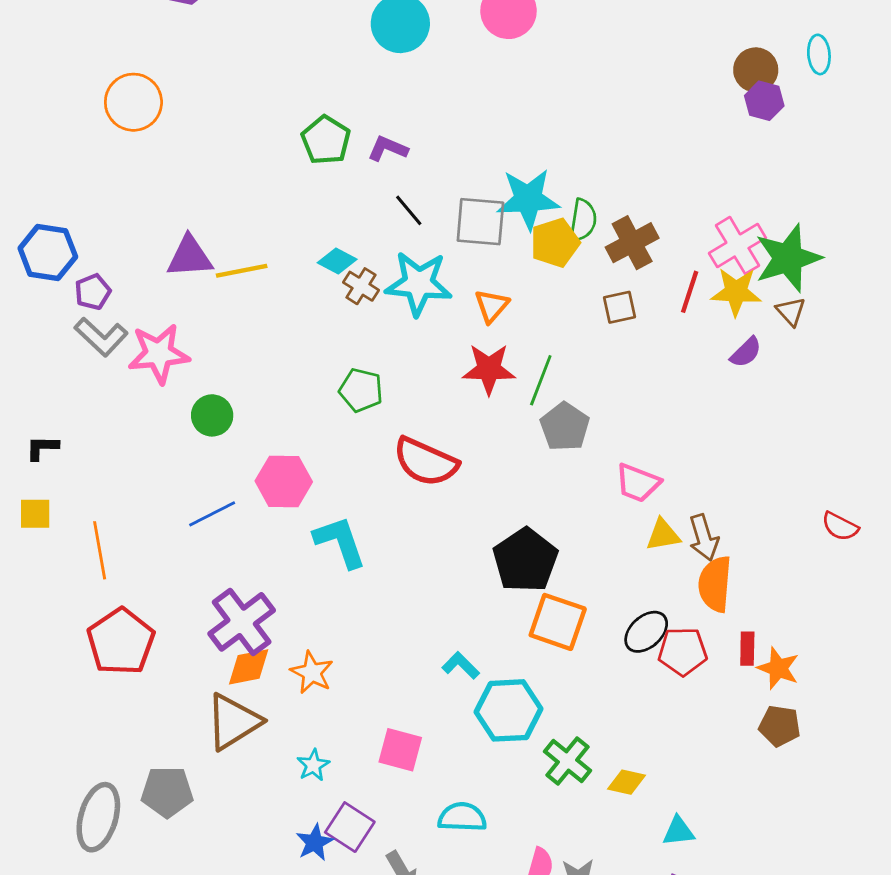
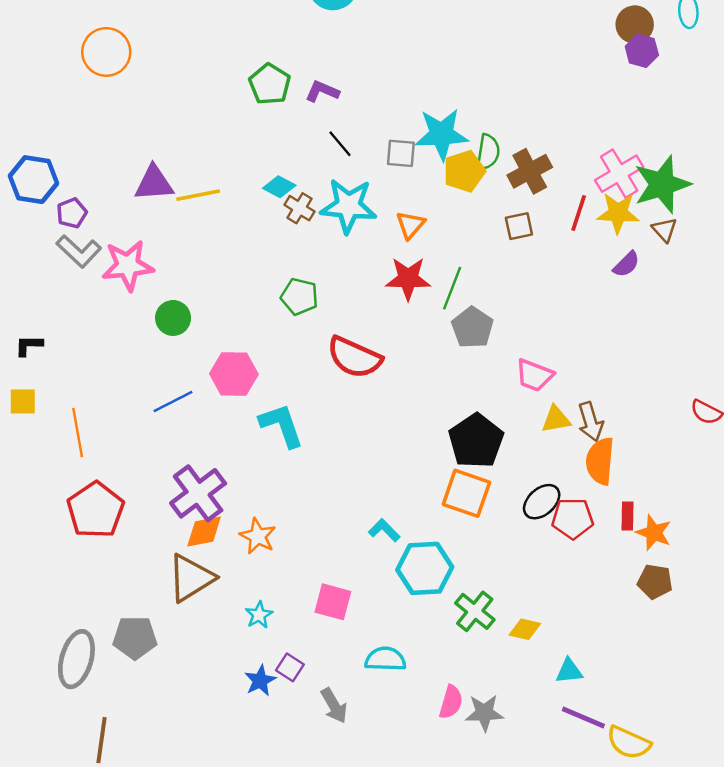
gray square: (480, 222) -> (401, 153), size x0.7
black pentagon: (525, 560) -> (476, 441), moved
purple square: (350, 827) -> (290, 667), size x0.7

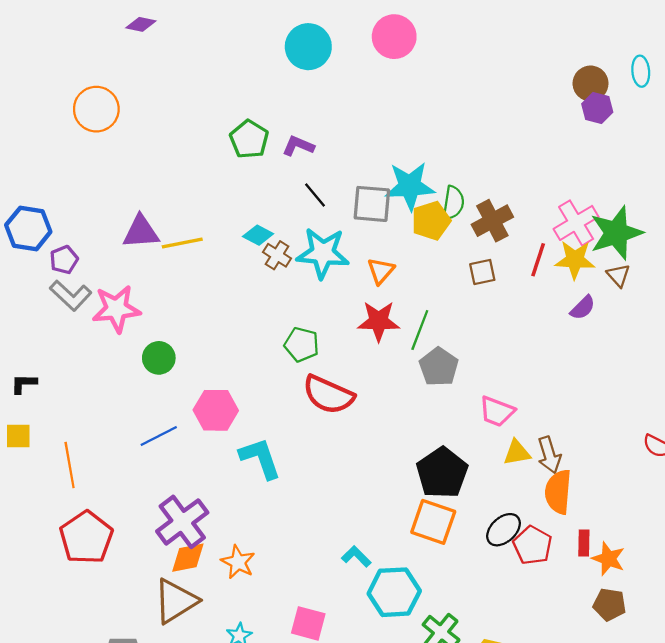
gray square: (401, 153) -> (372, 204), size x1.4
green pentagon: (299, 296) -> (302, 345), moved
red pentagon: (573, 518) -> (533, 545), turned 30

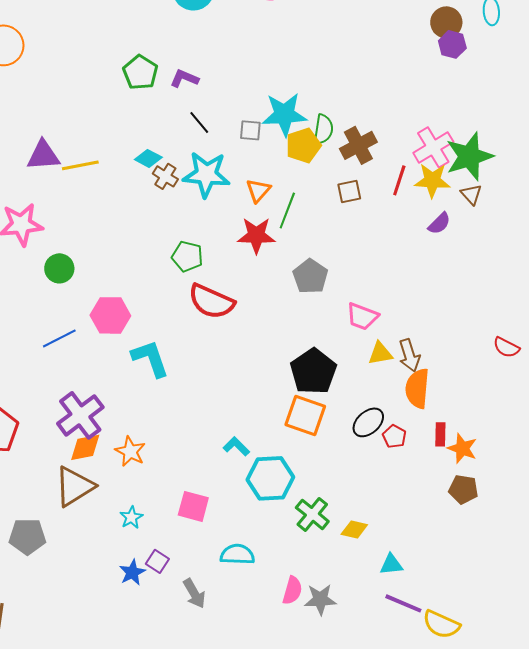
gray square: (372, 204) -> (250, 130), size x0.6
green line: (420, 330) -> (287, 210), moved
red pentagon: (533, 545) -> (394, 436), size x0.7

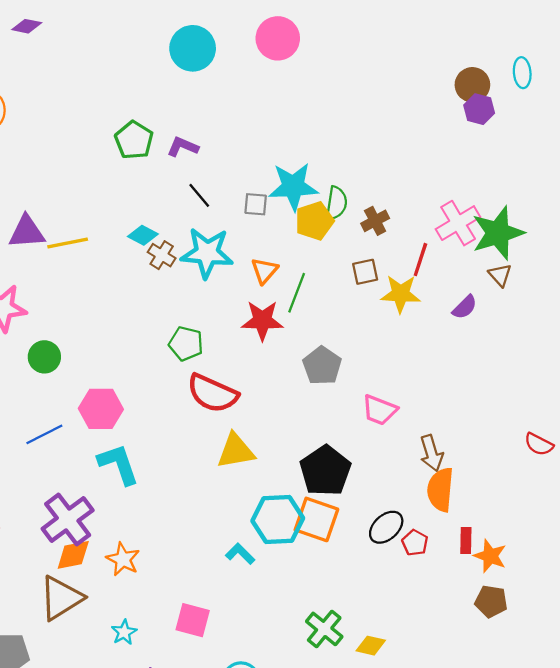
brown cross: (358, 145) -> (375, 221), size x0.7
yellow star: (432, 180) -> (401, 294), moved
yellow triangle: (380, 353) -> (236, 451), moved, size x1.4
cyan L-shape: (150, 358) -> (119, 464), moved
cyan hexagon: (270, 478) -> (278, 519), moved

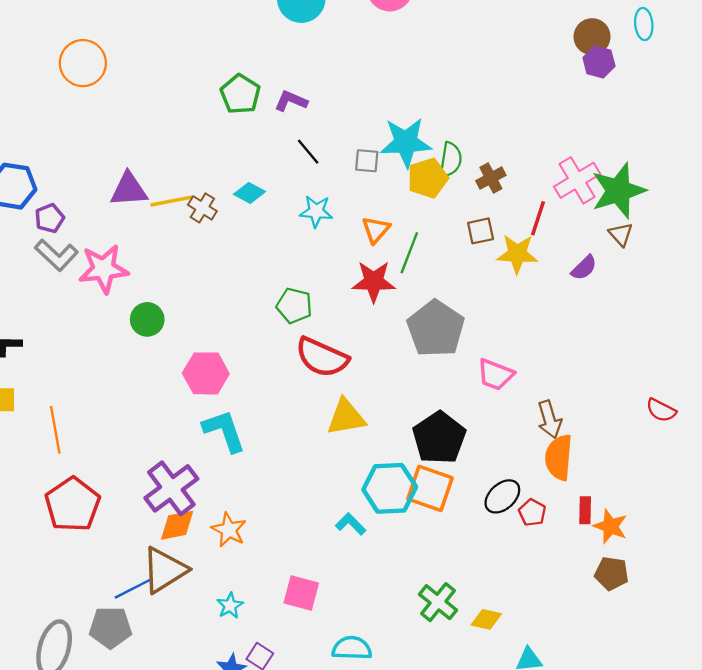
cyan star: (207, 253) -> (316, 211), size x0.6
brown cross: (162, 255) -> (202, 208), moved
gray pentagon: (322, 366) -> (436, 329), size x1.4
blue line: (44, 434) -> (133, 588), moved

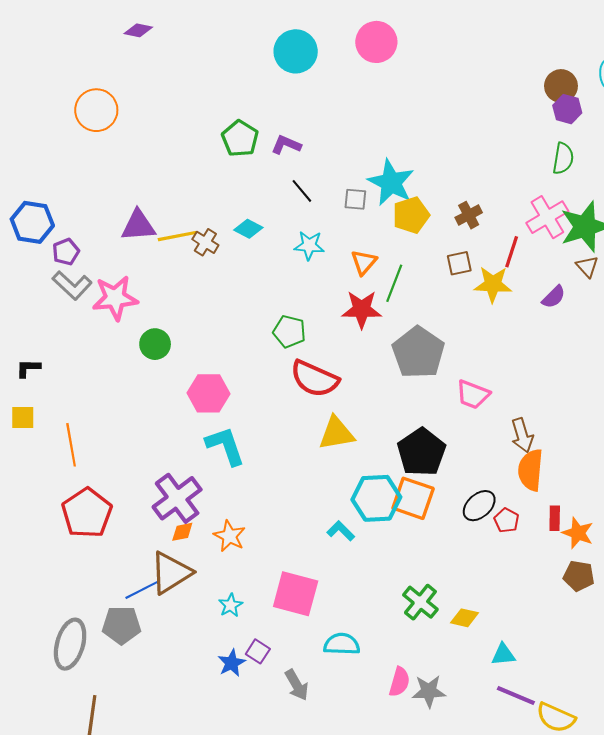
cyan star: (406, 142) -> (391, 183), turned 30
green semicircle: (451, 160) -> (563, 158), moved
orange diamond: (177, 525) -> (182, 532), size x0.7
pink square: (301, 593) -> (296, 594), size x1.4

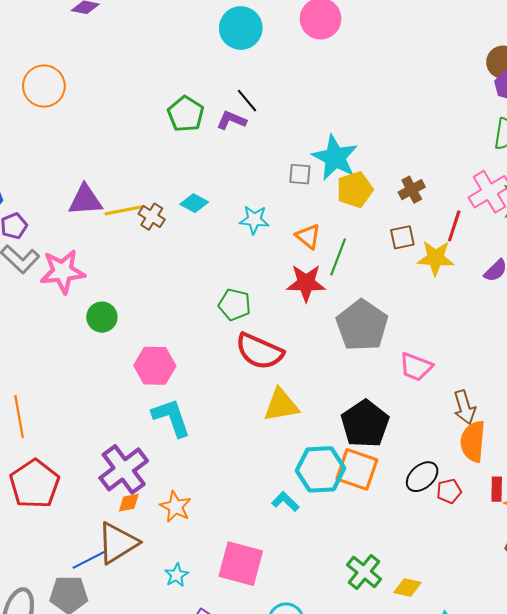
black line: (302, 191) -> (247, 101), moved
orange triangle: (364, 262) -> (308, 236), turned -32
red pentagon: (506, 520) -> (449, 491), turned 30

